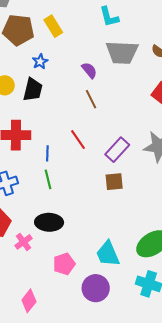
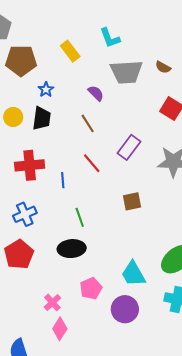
yellow rectangle: (53, 26) -> (70, 51), moved
brown line: (91, 99) -> (88, 123), moved
purple rectangle: (117, 150) -> (129, 147), moved
green line: (48, 179) -> (80, 217), moved
pink cross: (24, 242) -> (52, 302), moved

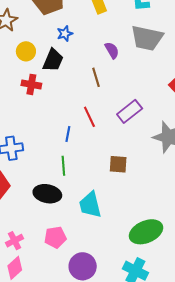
red cross: (30, 165) -> (31, 84), moved, size x0.7
blue line: (63, 180) -> (68, 134), moved
cyan trapezoid: (133, 274) -> (90, 205), moved

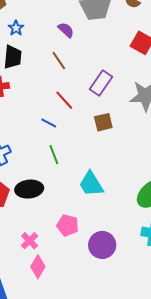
blue line: (68, 134) -> (49, 123), turned -56
brown square: (118, 164) -> (103, 122), moved
black ellipse: (47, 194) -> (29, 189), moved
pink pentagon: (55, 237) -> (68, 225), turned -30

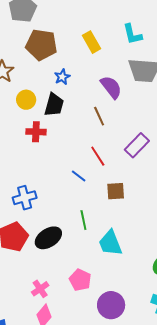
purple semicircle: (66, 30) -> (111, 87), size x1.4
brown square: (103, 122) -> (116, 191), moved
green line: (54, 155) -> (83, 220), moved
black ellipse: (29, 189) -> (48, 238), turned -36

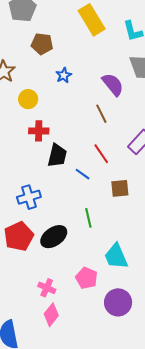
yellow rectangle: (91, 42) -> (92, 20), moved, size x1.4
brown pentagon: (41, 45) -> (42, 44), size x0.7
black trapezoid: (54, 105) -> (57, 156), moved
cyan trapezoid: (110, 243) -> (116, 256), moved
pink cross: (40, 289) -> (47, 288), turned -30

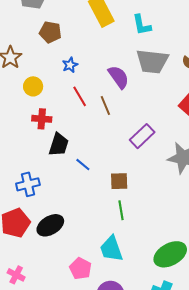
red line: (101, 154) -> (80, 96), moved
green line: (88, 218) -> (121, 210), moved
pink cross: (47, 288) -> (16, 275), moved

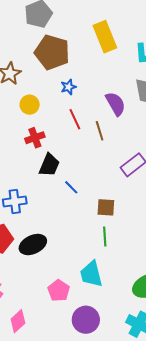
brown pentagon: (50, 32) -> (52, 52), size x1.6
red cross: (42, 119) -> (35, 138), turned -30

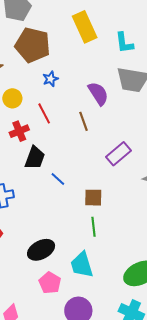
red line: (75, 119) -> (44, 113), moved
black ellipse: (33, 245) -> (41, 250), moved

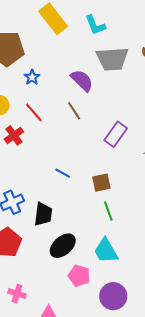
black trapezoid: (35, 158) -> (43, 214), moved

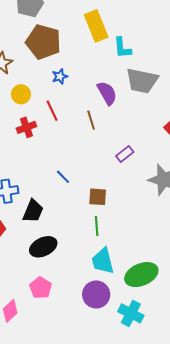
cyan L-shape: (95, 25) -> (122, 48), moved
purple rectangle: (116, 134) -> (125, 154), size x0.7
cyan trapezoid: (106, 251) -> (103, 261), moved
pink pentagon: (79, 276) -> (41, 288), moved
purple circle: (113, 296) -> (96, 294), moved

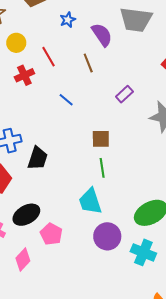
blue star: (60, 76) -> (68, 20), moved
blue line: (63, 177) -> (66, 100), moved
black ellipse: (43, 247) -> (26, 215), moved
cyan trapezoid: (103, 261) -> (90, 201), moved

